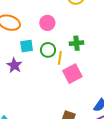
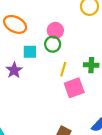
green cross: (76, 43) -> (91, 65), moved
green circle: (48, 50) -> (53, 44), moved

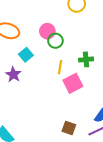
green circle: (53, 44) -> (55, 41), moved
cyan square: (30, 52) -> (26, 55), turned -32

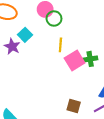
green cross: (86, 59) -> (90, 59), moved
purple star: (13, 75) -> (12, 46), moved

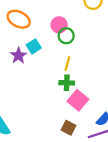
green cross: (90, 59) -> (67, 83), moved
pink square: (75, 60) -> (78, 100), moved, turned -30

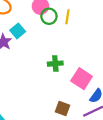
yellow line: (67, 64) -> (67, 17), moved
pink square: (78, 100) -> (82, 79), moved

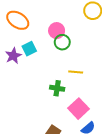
yellow line: (67, 17) -> (76, 72), moved, turned 72

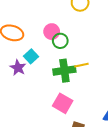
green cross: (57, 88) -> (64, 71), moved, size x1.5
pink square: (78, 109) -> (63, 103), moved

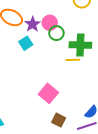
purple star: (18, 68) -> (33, 24), moved
green cross: (64, 71) -> (80, 45), moved

